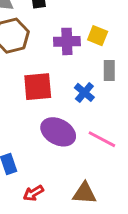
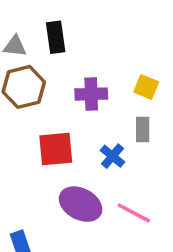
yellow square: (98, 36) -> (146, 87), moved

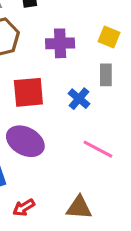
purple ellipse: (81, 204) -> (25, 141), moved

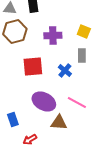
purple ellipse: (25, 141) -> (44, 102), moved
brown triangle: (79, 208) -> (59, 122), moved

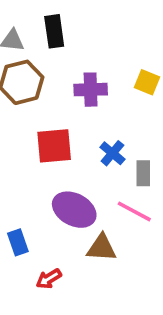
gray rectangle: (82, 56) -> (143, 173), moved

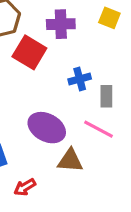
red square: (54, 146) -> (29, 52), moved, turned 36
blue cross: (112, 153) -> (80, 79), turned 35

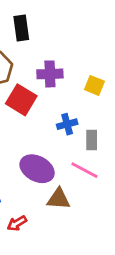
yellow square: (109, 18) -> (94, 85), moved

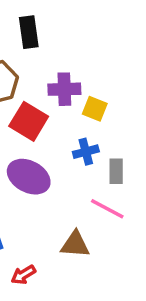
yellow square: (94, 85) -> (95, 109), moved
purple ellipse: (37, 169) -> (29, 177), moved

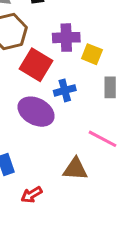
blue cross: (86, 152) -> (65, 90), moved
gray rectangle: (116, 171) -> (110, 87), moved

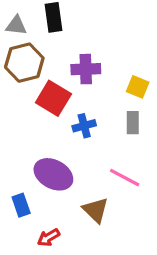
yellow square: (92, 54) -> (138, 87), moved
purple ellipse: (36, 112) -> (53, 174), moved
brown triangle: (75, 169) -> (96, 210), turned 40

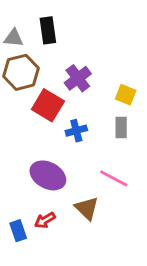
purple cross: (86, 69) -> (78, 78), turned -35
blue rectangle: (21, 205) -> (18, 231), moved
red arrow: (49, 237) -> (45, 220), moved

